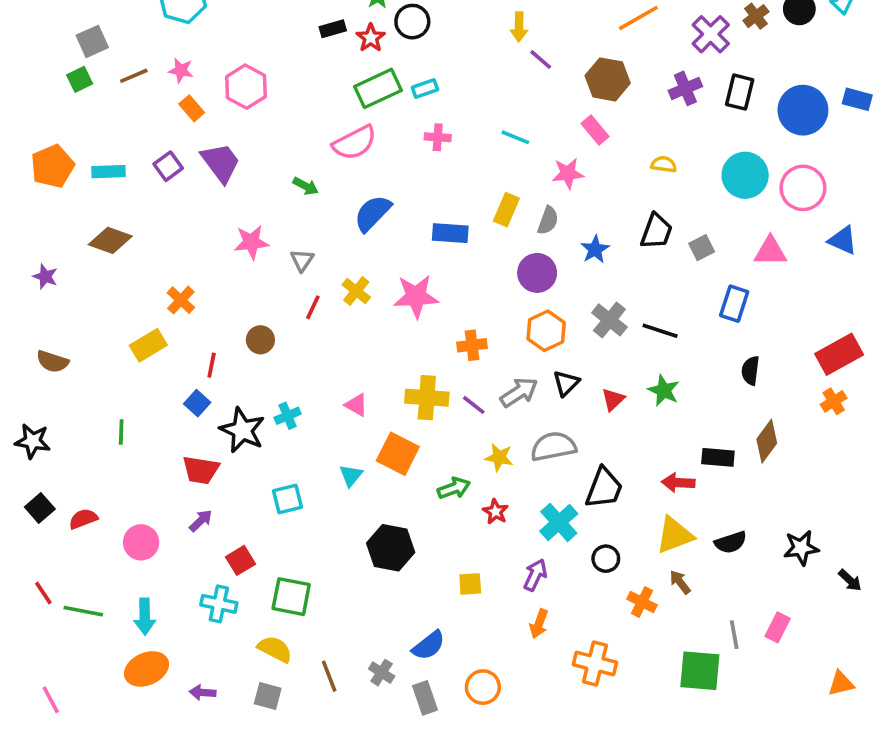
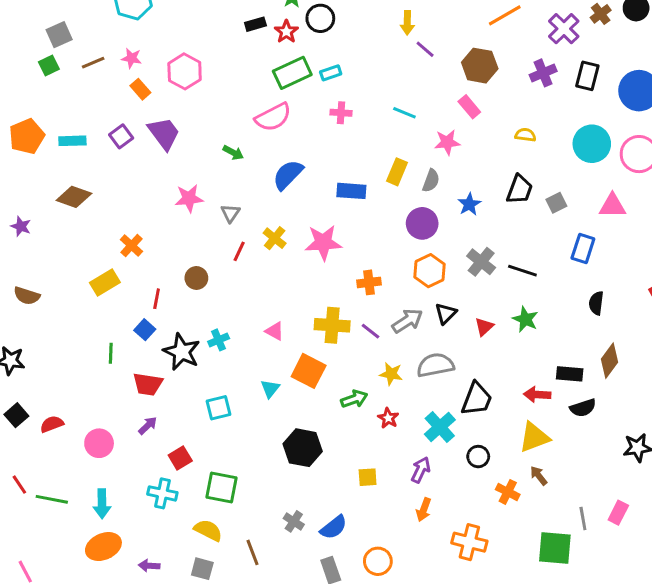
green line: (121, 432) -> (111, 353), moved
black semicircle: (731, 542) -> (583, 408), moved
gray cross: (382, 673) -> (294, 521), moved

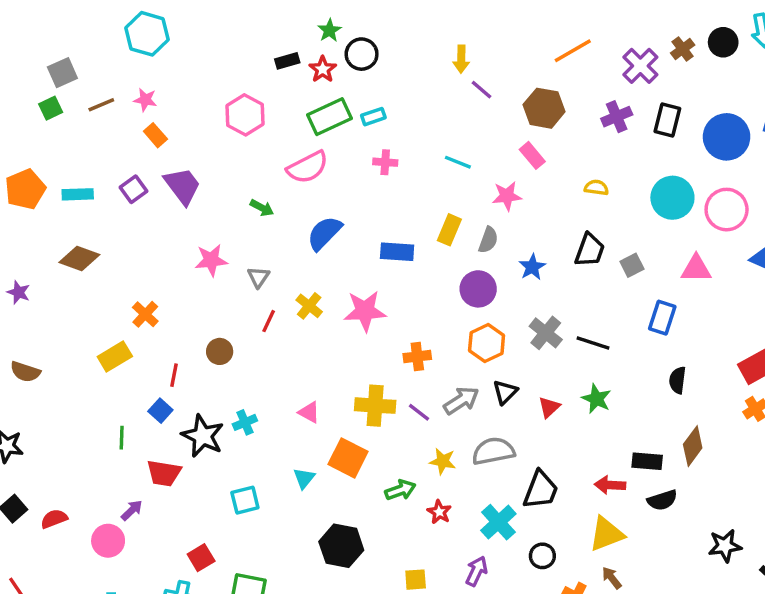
pink hexagon: (185, 71) -> (245, 115), moved
purple arrow: (148, 426) -> (132, 510), moved

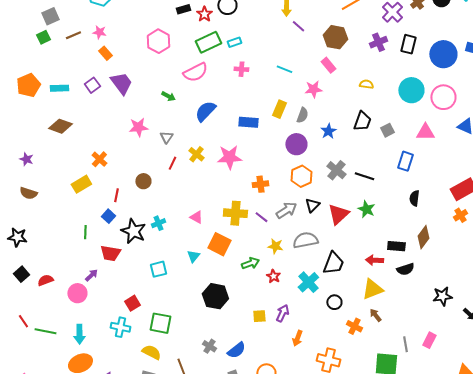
purple star: (19, 292) -> (26, 159), moved
red triangle: (549, 407) -> (338, 214), size x1.6
purple arrow: (476, 571) -> (282, 313), moved

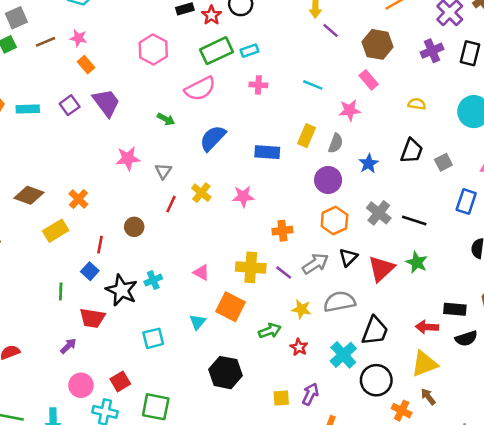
brown diamond: (60, 126) -> (29, 195), moved
pink star: (229, 157) -> (243, 196), size x0.7
pink circle: (77, 293) -> (81, 385), moved
black circle: (334, 302) -> (376, 380), size x1.6

